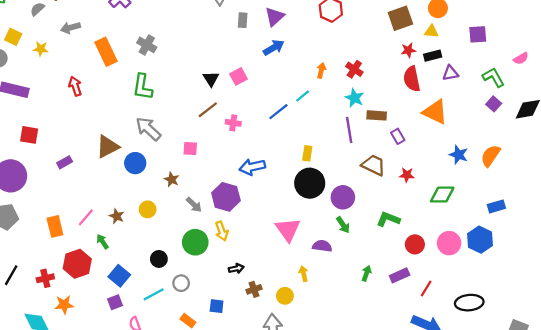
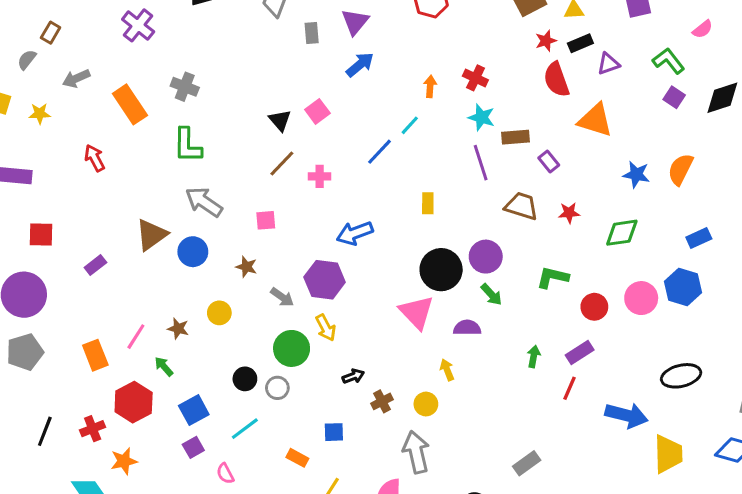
black circle: (310, 183) -> (441, 270), moved
blue square: (119, 276) -> (194, 410), turned 30
gray circle: (181, 283) -> (277, 388), moved
red line: (426, 288) -> (570, 388), moved

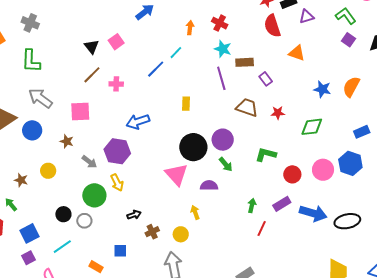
orange triangle: (595, 120) -> (297, 53), size x0.7
pink square: (266, 220) -> (80, 111), size x1.5
red line: (570, 388) -> (262, 229), moved
blue arrow: (626, 415) -> (313, 213), moved

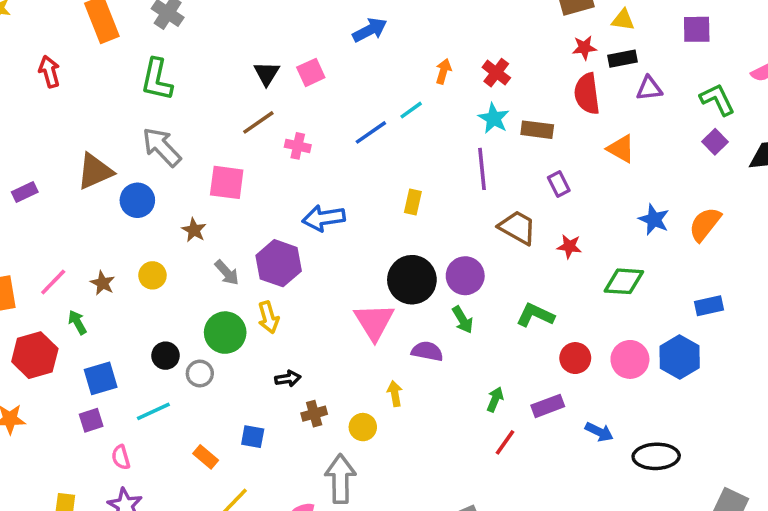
brown rectangle: (245, 62) -> (537, 130), moved
blue arrow: (313, 213) -> (599, 432), size x0.6

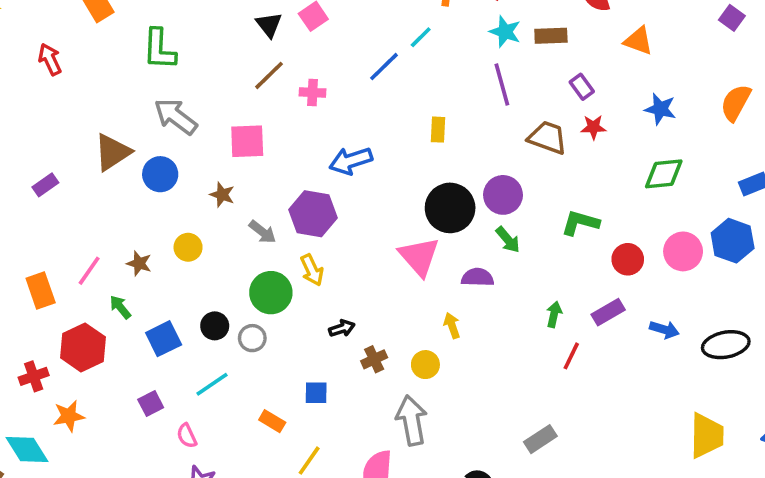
blue star: (654, 219) -> (660, 109), moved
red star: (569, 246) -> (593, 127), moved
blue square: (101, 378) -> (164, 339), moved

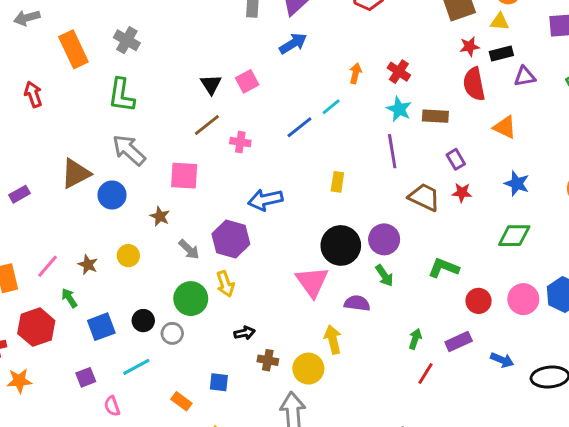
yellow arrow: (452, 325) -> (333, 339), size x1.4
brown cross: (374, 359) -> (268, 360), turned 30
yellow circle: (425, 365) -> (308, 369), size x1.4

